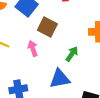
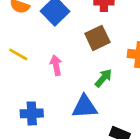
brown square: (47, 27) -> (97, 38), moved, turned 30

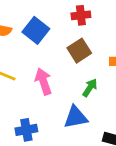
pink arrow: (56, 65) -> (43, 81), size x1.4

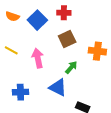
red cross: (81, 15) -> (64, 13), moved
blue triangle: (76, 117) -> (58, 88), turned 30

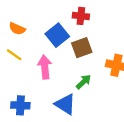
orange semicircle: (12, 16) -> (17, 29), moved
blue square: (37, 20) -> (57, 35), moved

